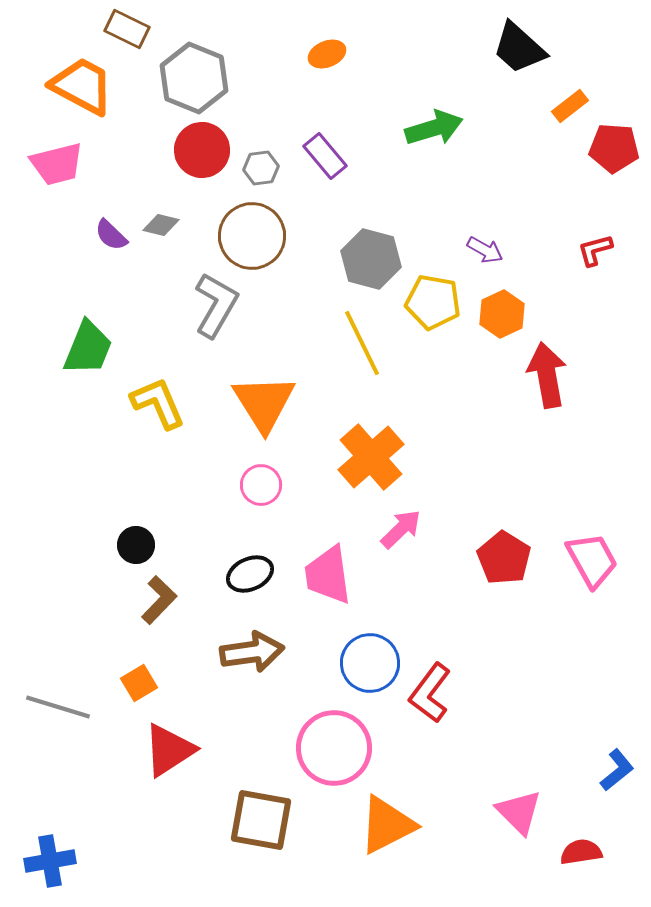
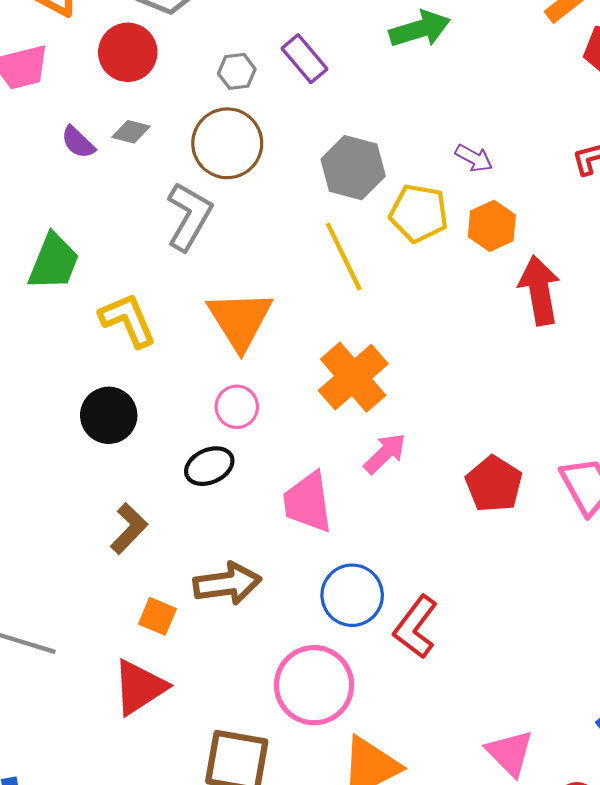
red circle: (202, 150) -> (128, 52), moved
black circle: (136, 545) -> (109, 415), moved, size x1.4
black ellipse: (250, 574) -> (209, 466), moved
orange square: (139, 683) -> (157, 616), moved, turned -36

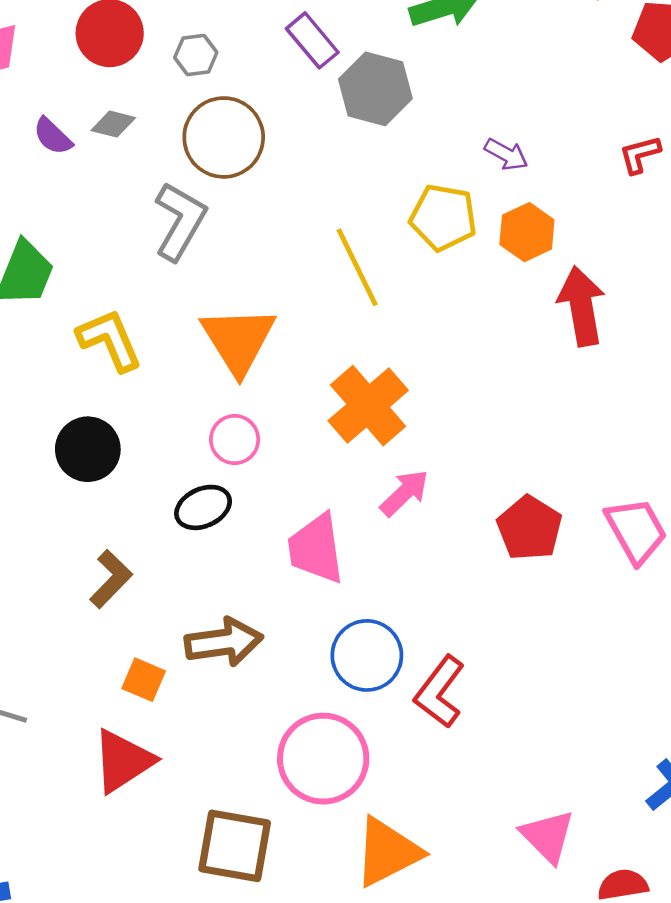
gray hexagon: (237, 71) -> (196, 55), moved
gray hexagon: (353, 168) -> (375, 89), moved

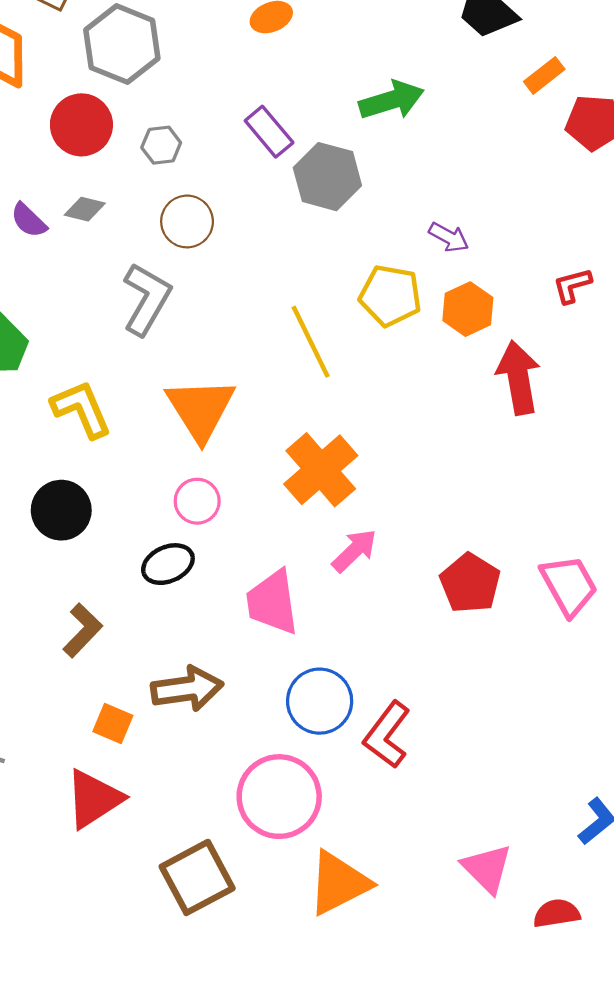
brown circle: (224, 137) -> (187, 221), size x0.7
red L-shape: (640, 154) -> (572, 286), moved
brown square: (235, 846) -> (197, 877), turned -38

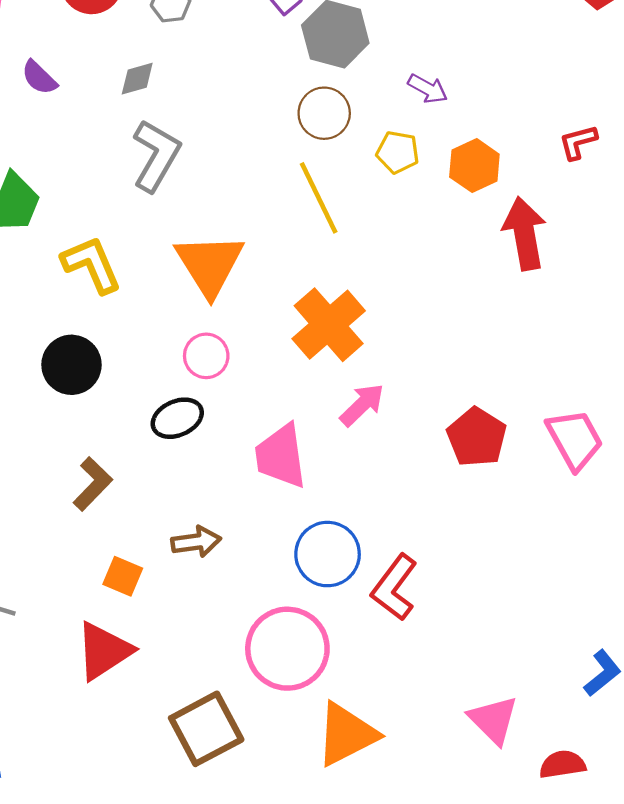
gray diamond: (85, 209) -> (137, 79), moved, turned -30
brown circle: (187, 221) -> (324, 113), moved
purple arrow: (449, 237) -> (428, 89), moved
yellow pentagon: (390, 296) -> (398, 152), size x0.7
brown arrow: (187, 689) -> (196, 542), size x0.7

